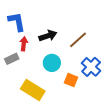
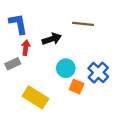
brown line: (78, 40) -> (83, 24), moved, turned 48
cyan circle: (52, 63) -> (66, 68), moved

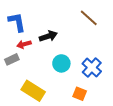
brown line: (83, 24) -> (89, 18), moved, turned 36
red arrow: (26, 48) -> (24, 44), turned -112
orange square: (77, 87) -> (80, 94), moved

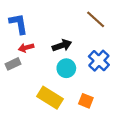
black arrow: (48, 36) -> (62, 45), moved
blue cross: (92, 67) -> (99, 61), moved
yellow rectangle: (33, 91) -> (50, 98), moved

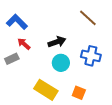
blue L-shape: (18, 24) -> (17, 22), turned -35
red arrow: (26, 48) -> (24, 44), turned 56
blue cross: (99, 61) -> (91, 56), turned -30

